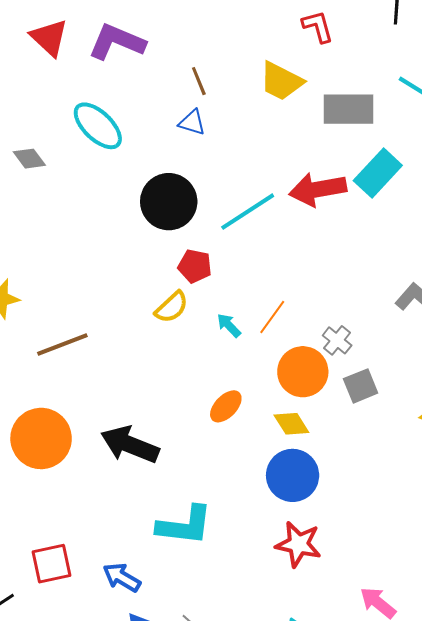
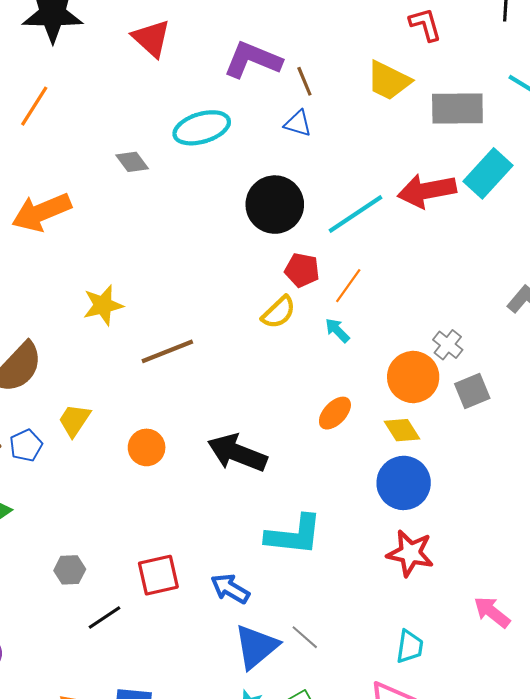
purple L-shape: (117, 42) -> (253, 60), moved
cyan ellipse: (98, 126) -> (202, 128), turned -60
orange line: (272, 317) -> (348, 286), moved
orange circle: (41, 438) -> (147, 447), size x0.6

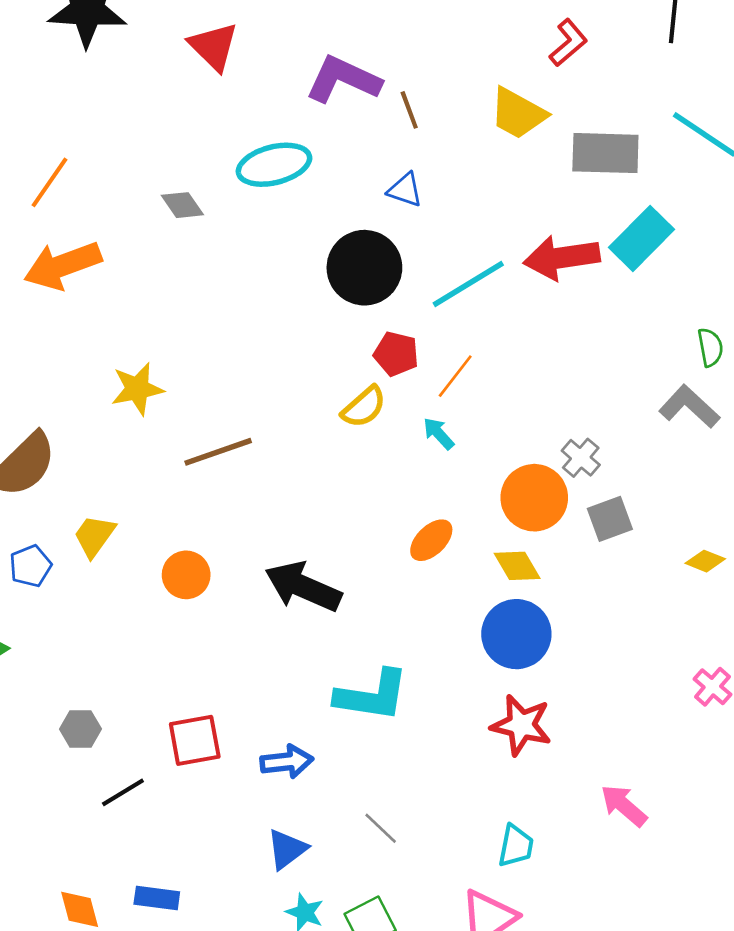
red L-shape: (425, 24) -> (568, 43), turned 63
orange line: (34, 106) -> (49, 182), moved
blue triangle: (298, 123) -> (405, 190), moved
blue arrow: (230, 589) -> (287, 762), turned 141
blue triangle: (256, 647) -> (287, 849), moved, size x0.7

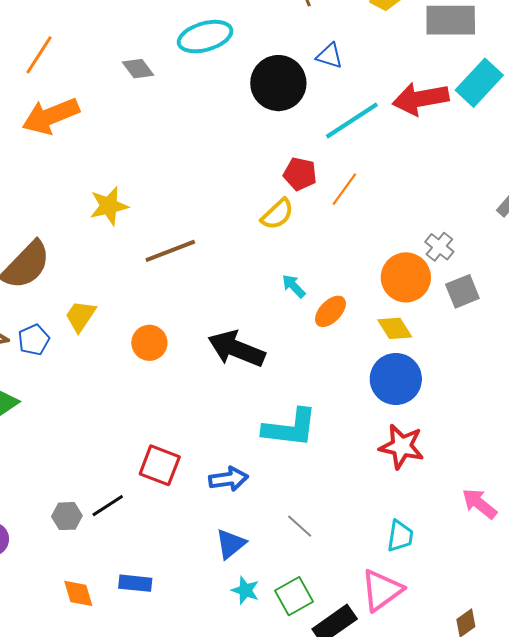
blue triangle: (405, 190) -> (330, 56), moved
black circle: (364, 268) -> (278, 83), moved
cyan arrow: (439, 433) -> (294, 286), moved
gray hexagon: (80, 729) -> (67, 516), moved
red square: (195, 740) -> (160, 465), turned 33

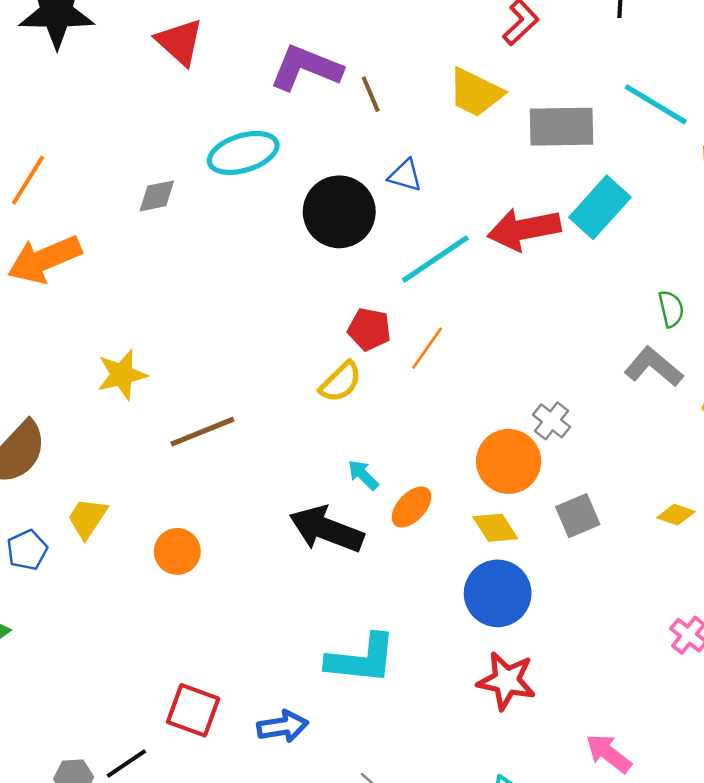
gray diamond: (138, 69) -> (157, 196), turned -64
gray square: (462, 291) -> (578, 516), moved
black arrow: (236, 349) -> (326, 529), moved

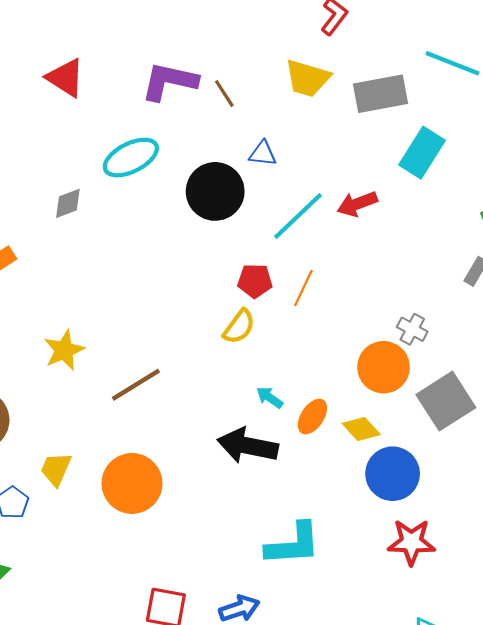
red arrow: (524, 229) -> (357, 204), moved, size x0.7
gray square: (578, 516) -> (446, 401), size x1.6
yellow diamond: (495, 528) -> (361, 429), moved
orange circle: (177, 551) -> (132, 483), size x1.6

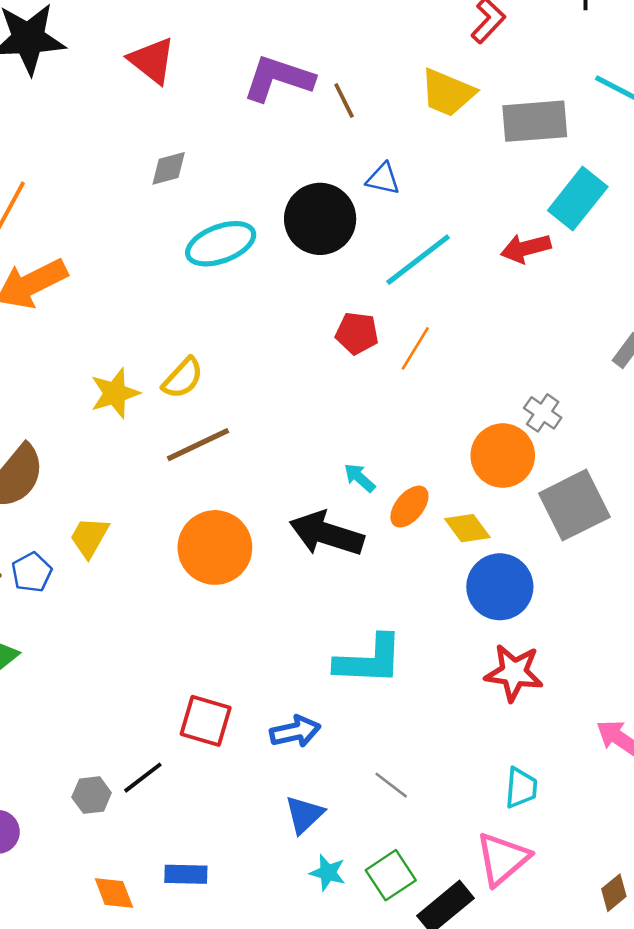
cyan ellipse: (131, 158) -> (221, 244), moved
gray diamond: (68, 203) -> (169, 168), moved
red arrow: (357, 204) -> (526, 248), moved
yellow semicircle: (239, 327) -> (183, 378), moved
orange circle: (132, 483) -> (215, 547), moved

